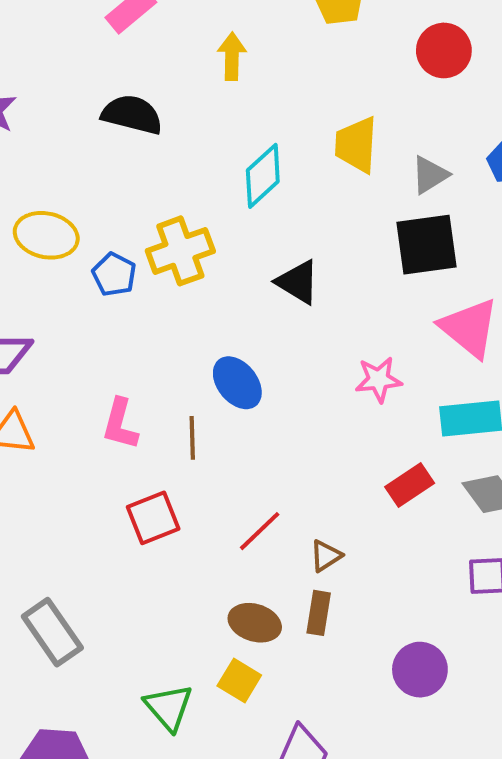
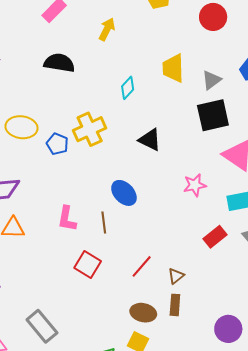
yellow arrow: (232, 56) -> (107, 29), turned 30
cyan diamond: (263, 176) -> (128, 88), size x0.7
red square: (153, 518) -> (88, 264), turned -32

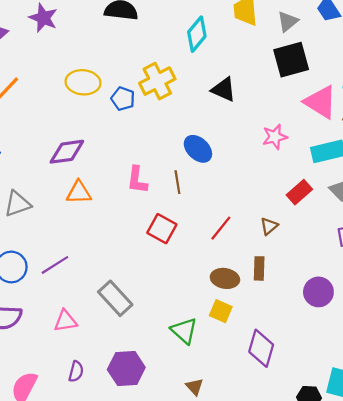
cyan diamond: (128, 88) -> (197, 34), size x1.4
brown triangle: (176, 276) -> (269, 226), moved

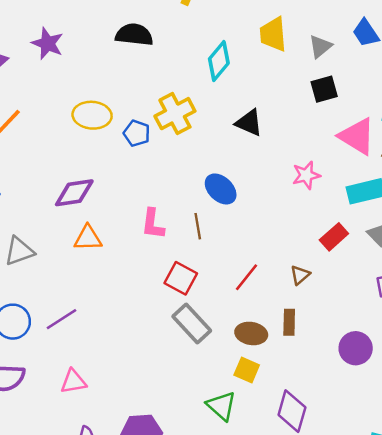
black square: (291, 60) -> (324, 89), size x0.7
gray rectangle: (115, 298) -> (192, 324), moved
green triangle: (184, 331) -> (221, 406), moved

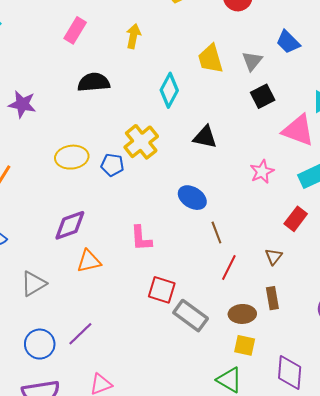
brown line: (198, 226) -> (216, 233), moved
red square: (181, 278) -> (162, 290), moved

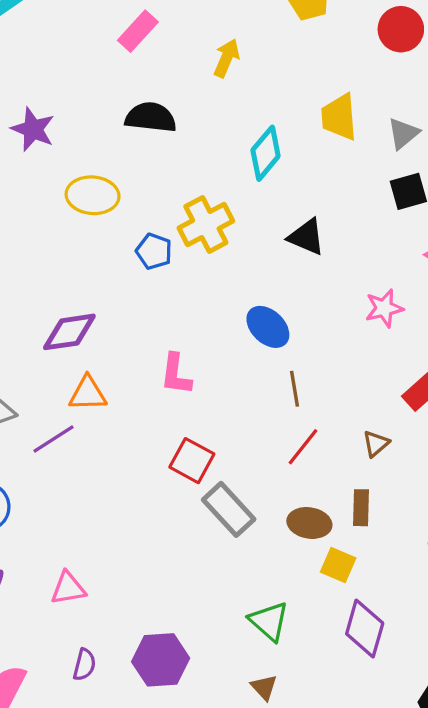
yellow ellipse: (72, 157) -> (93, 195), moved
purple line: (80, 334) -> (54, 439), moved
yellow square: (245, 345) -> (338, 565), moved

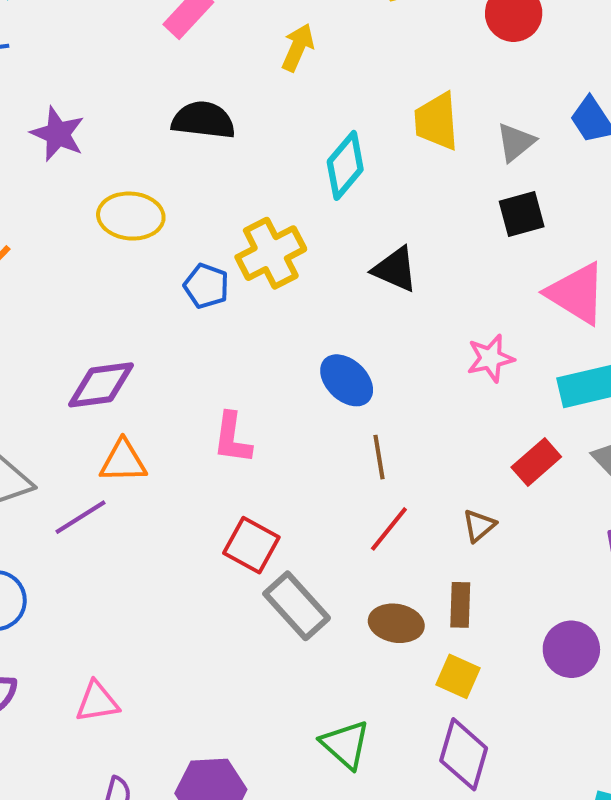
yellow square: (338, 565) -> (458, 676), moved

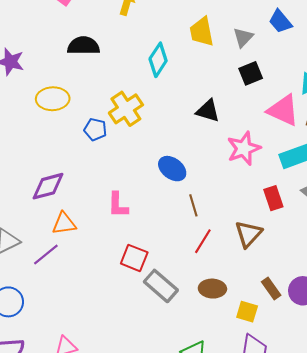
black triangle: (395, 269) -> (208, 111), moved
pink star: (491, 358) -> (244, 148), size x1.4
red rectangle: (536, 462) -> (273, 198), turned -60
brown triangle: (479, 526) -> (248, 234), size x1.6
brown rectangle: (460, 605) -> (271, 288), moved, turned -30

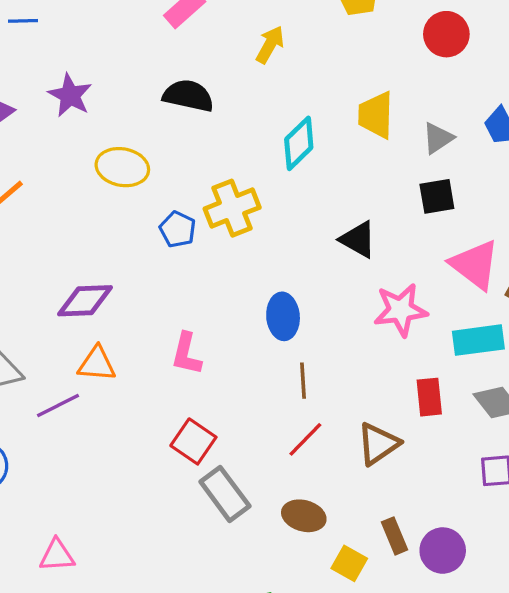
blue ellipse: (172, 169) -> (283, 316), turned 36

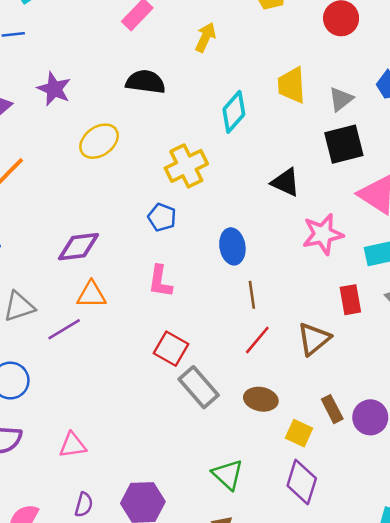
yellow ellipse: (122, 167) -> (99, 141), turned -42
black square: (437, 196) -> (344, 144), size x1.4
blue pentagon: (178, 229) -> (162, 217), moved

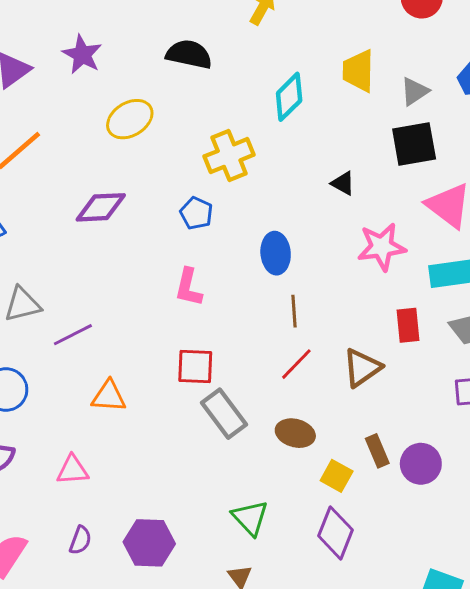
black triangle: (286, 182) -> (343, 183), size x0.7
purple diamond: (78, 247) -> (101, 207), moved
orange triangle: (92, 295) -> (109, 396), moved
red square: (171, 349) -> (195, 366), turned -32

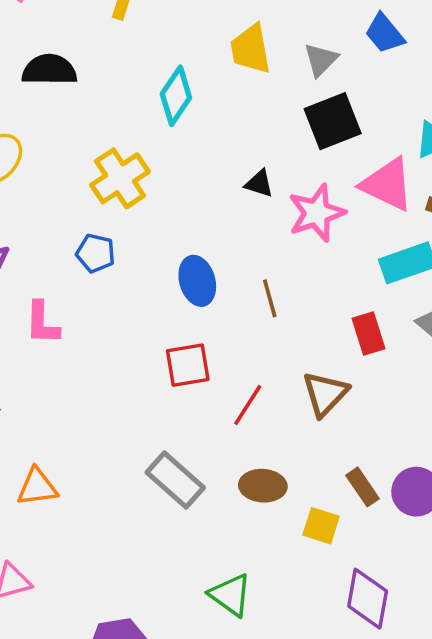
pink star: (382, 247) -> (317, 213), moved
pink L-shape: (189, 287) -> (42, 323), moved
brown line: (294, 311) -> (270, 298), moved
red square: (195, 366) -> (188, 365), moved
purple diamond: (336, 533) -> (368, 599), moved

